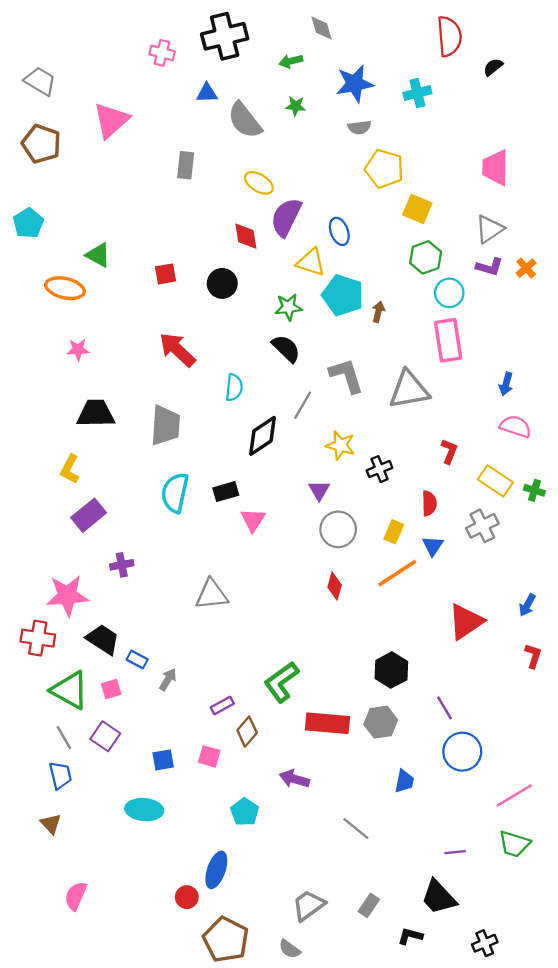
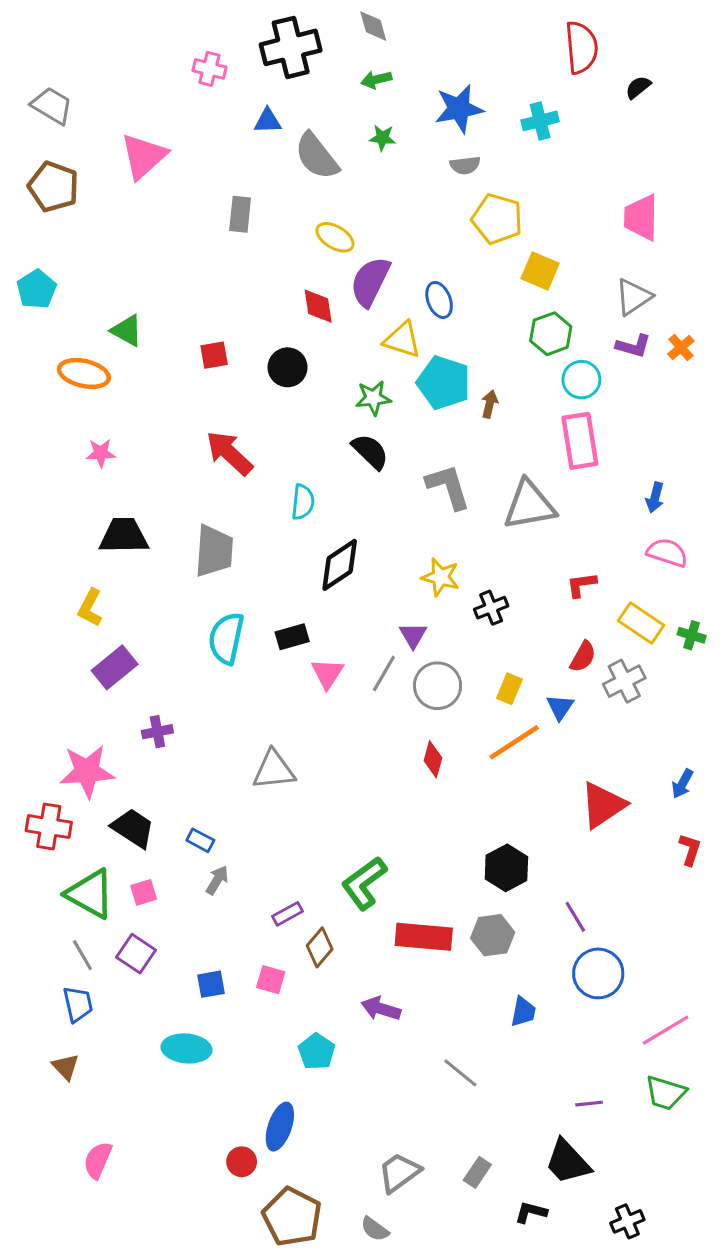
gray diamond: (322, 28) -> (373, 26), moved
gray line: (303, 405) -> (384, 673), moved
red L-shape: (449, 451) -> (581, 585), turned -120
red semicircle: (429, 503) -> (583, 657), moved, turned 30
blue rectangle: (137, 659) -> (200, 840), moved

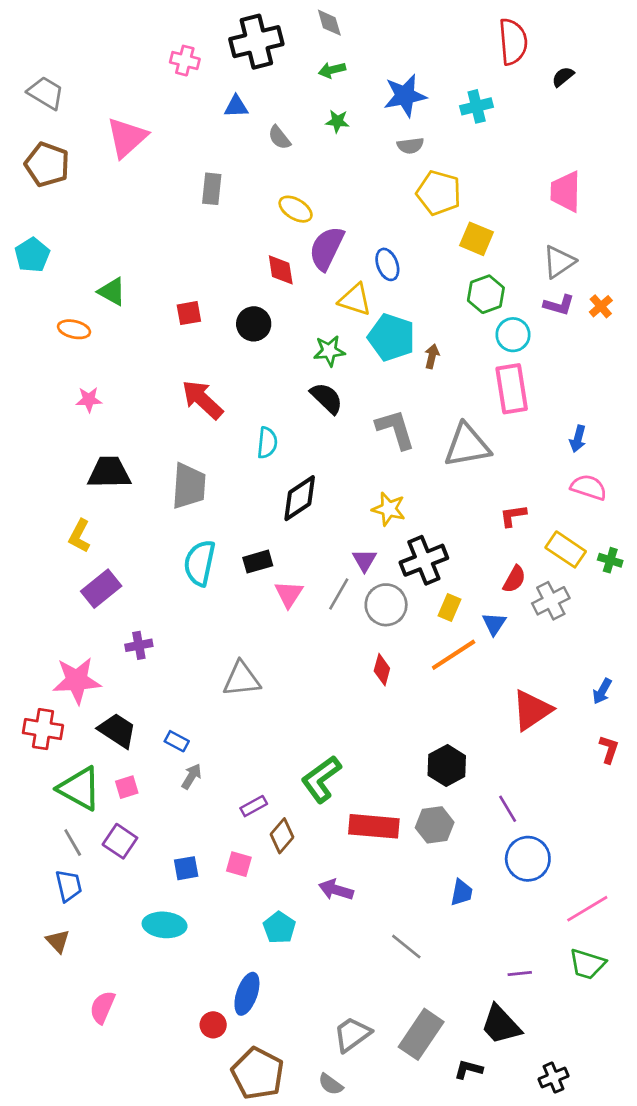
gray semicircle: (317, 156) -> (279, 138), size x0.6
orange ellipse: (84, 373) -> (74, 329), size x0.7
black cross: (491, 608) -> (424, 560), moved, size x1.6
pink semicircle: (98, 1160) -> (102, 1007), moved
gray rectangle: (477, 1172) -> (421, 1034), size x1.8

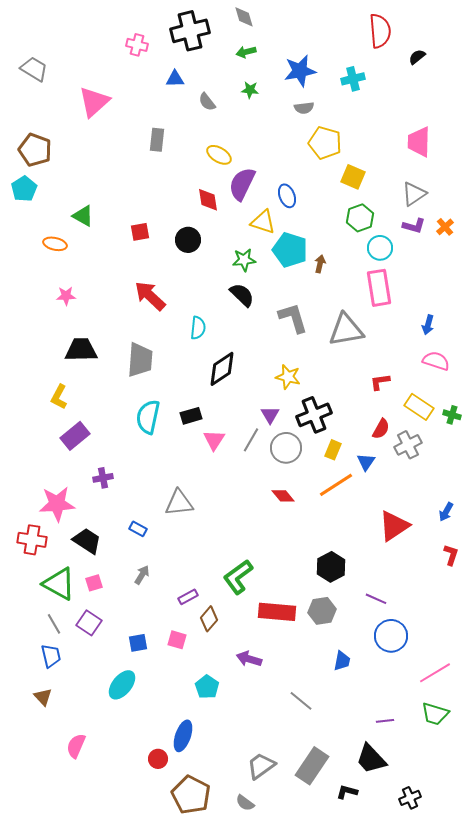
brown pentagon: (47, 165) -> (35, 150), moved
red diamond: (382, 670) -> (283, 496), turned -55
blue rectangle: (177, 741) -> (138, 529), moved
purple line: (508, 809) -> (376, 599), turned -35
cyan ellipse: (165, 925) -> (122, 685), turned -56

